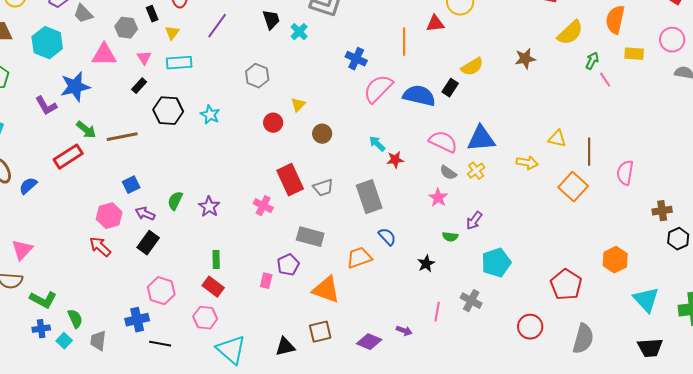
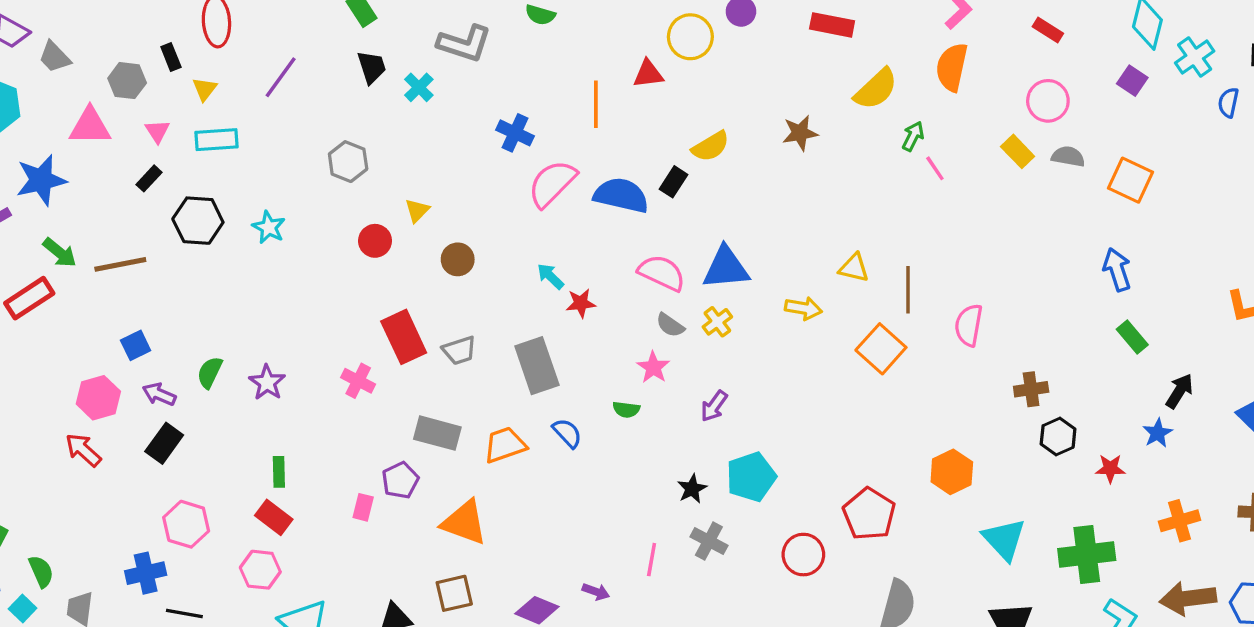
yellow rectangle: (634, 54) -> (1018, 151), moved, turned 42
green semicircle: (450, 237) -> (626, 409), moved
orange trapezoid: (359, 258) -> (505, 445), moved
black star: (426, 264) -> (692, 489), moved
red circle: (530, 327) -> (803, 555), moved

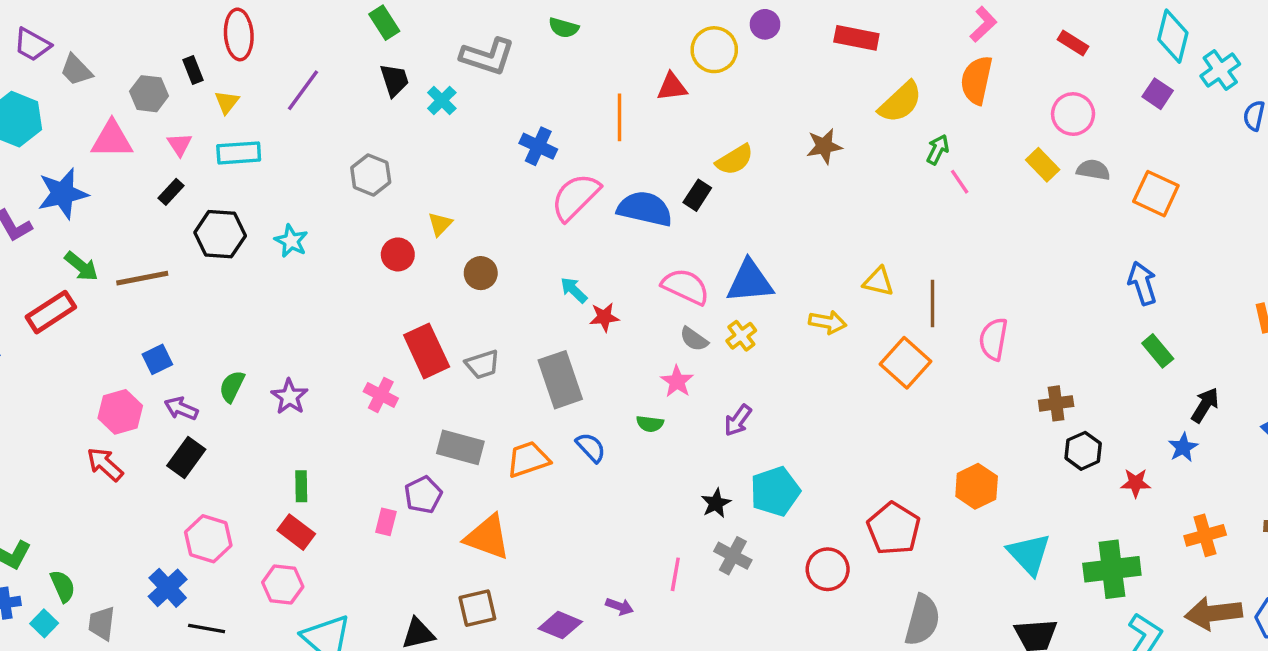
blue cross: (146, 573) -> (168, 588), turned -30

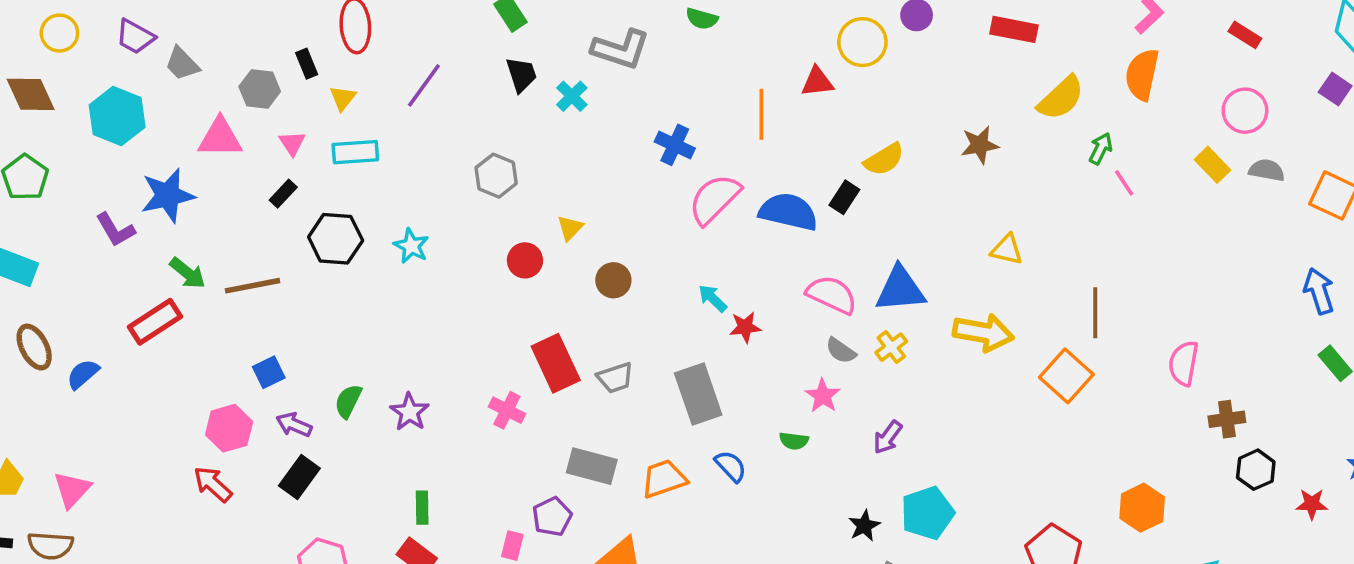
yellow triangle: (878, 282) -> (1007, 250), moved
yellow arrow: (828, 322) -> (983, 333), size x1.5
pink semicircle: (993, 339) -> (1184, 363), moved

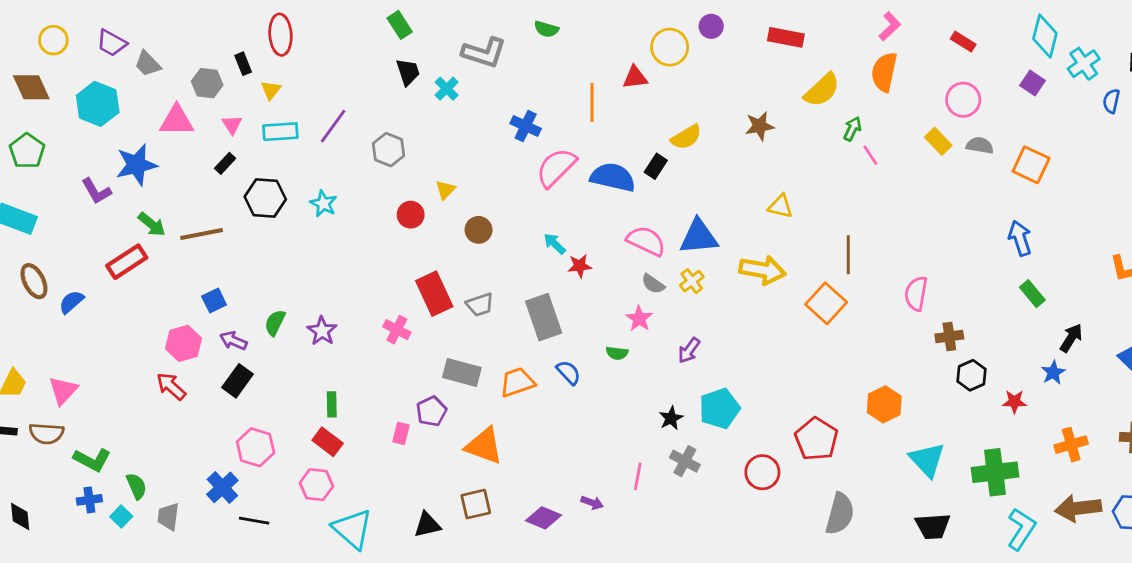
purple line: (424, 85) -> (333, 126), moved

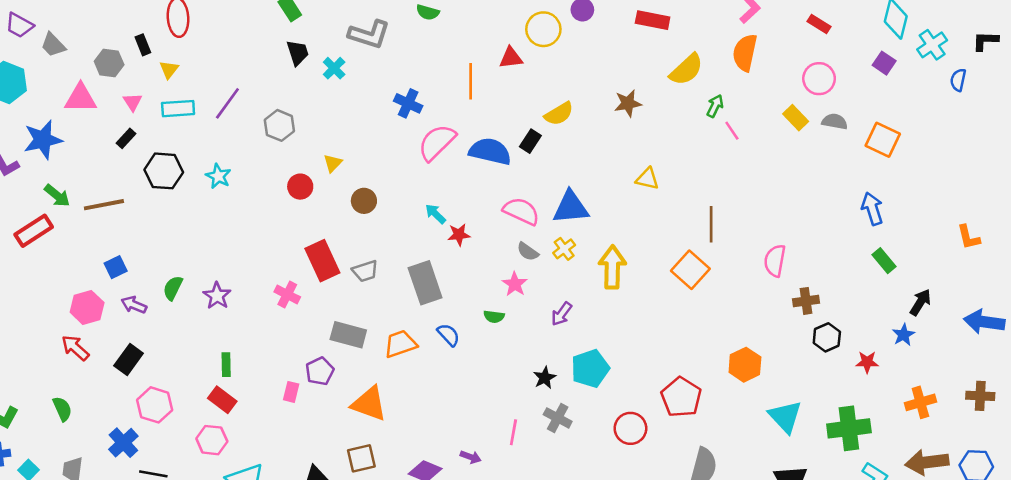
yellow arrow: (762, 270) -> (612, 267), moved, turned -99
black rectangle: (238, 381) -> (129, 359), moved
green semicircle: (136, 486) -> (62, 409), moved

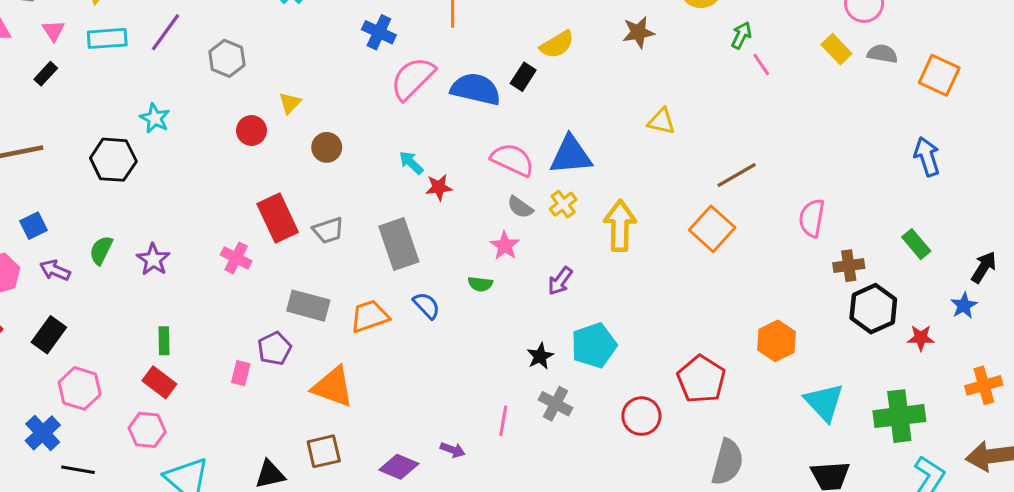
black hexagon: (164, 171) -> (113, 160), moved
brown line: (711, 224) -> (737, 175), turned 60
green rectangle: (884, 261) -> (916, 244), moved
black hexagon: (827, 337) -> (873, 309), size x1.4

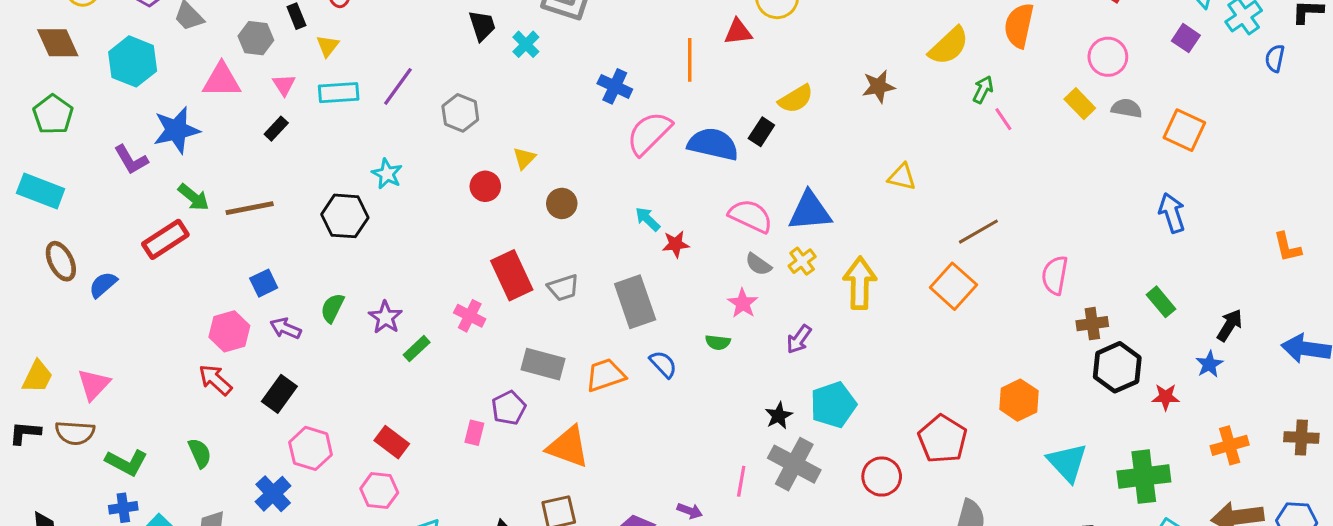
green rectangle: (164, 341) -> (417, 349), moved, turned 48
gray cross: (555, 404) -> (794, 464), size x1.5

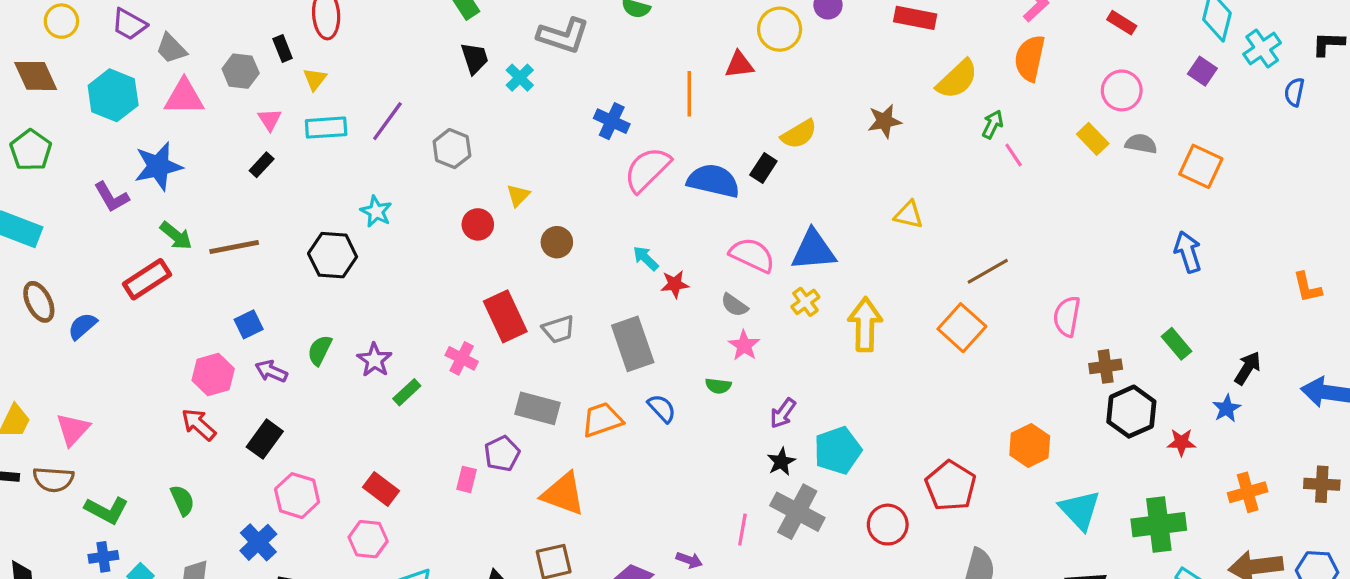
pink triangle: (222, 80) -> (184, 97), moved
gray semicircle: (758, 264) -> (734, 305), moved
purple arrow: (799, 339) -> (783, 413), moved

